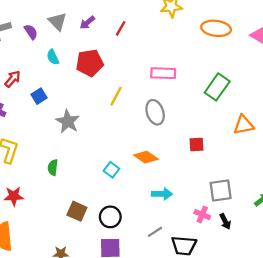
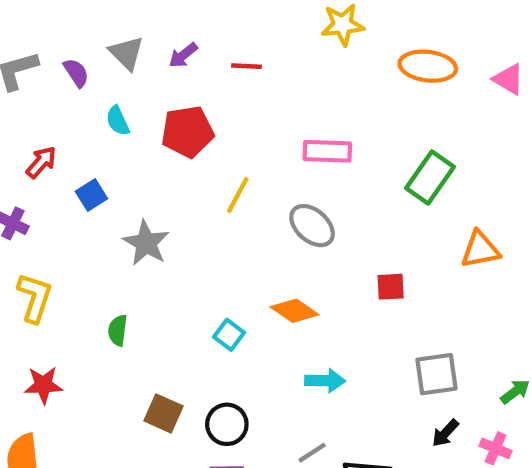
red line: (121, 28) -> (247, 66), turned 63
gray ellipse: (155, 112) -> (312, 226), turned -30
pink cross: (202, 215) -> (496, 448), moved
black arrow: (225, 221) -> (445, 433), turned 70

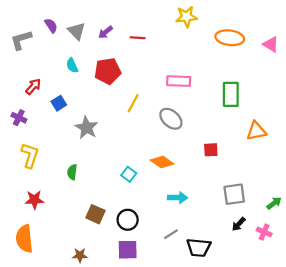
purple semicircle: (76, 73) -> (51, 26), moved
green rectangle: (430, 178) -> (231, 94), turned -35

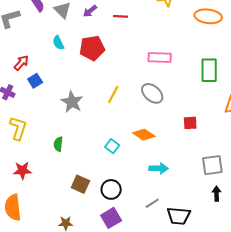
blue square: (59, 103) -> (35, 81), moved
yellow line: (133, 103) -> (113, 94), moved
black arrow: (239, 224) -> (217, 194), turned 136
purple square: (128, 250) -> (111, 218), turned -30

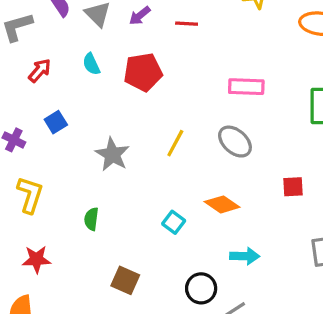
red arrow: (21, 63) -> (40, 71), moved
black circle: (111, 189) -> (201, 288), moved

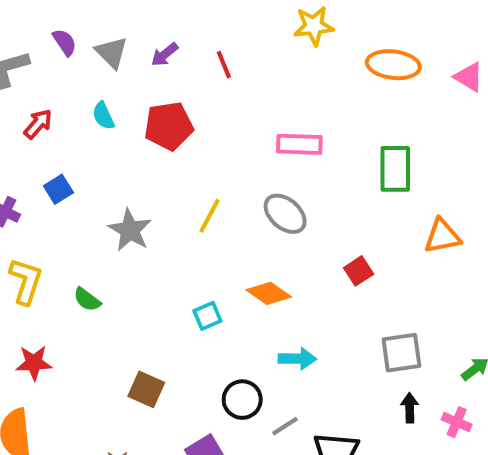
red line: (187, 24) -> (224, 65), turned 65
red square: (293, 187) -> (359, 271), turned -30
green semicircle: (91, 219) -> (87, 300), moved, turned -60
cyan square: (174, 222) -> (207, 316), turned 30

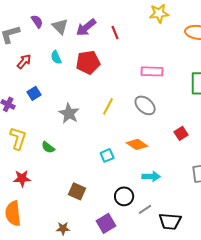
purple arrow: (165, 54) -> (86, 27), size x1.5

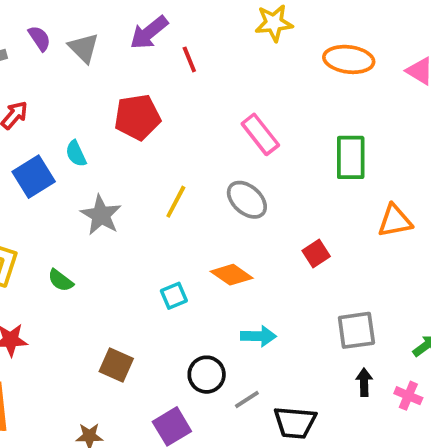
purple arrow: (86, 27) -> (149, 33), moved
cyan semicircle: (56, 57) -> (76, 154), moved
pink rectangle: (152, 71) -> (260, 134), turned 50
blue square: (34, 93) -> (34, 177), size x1.5

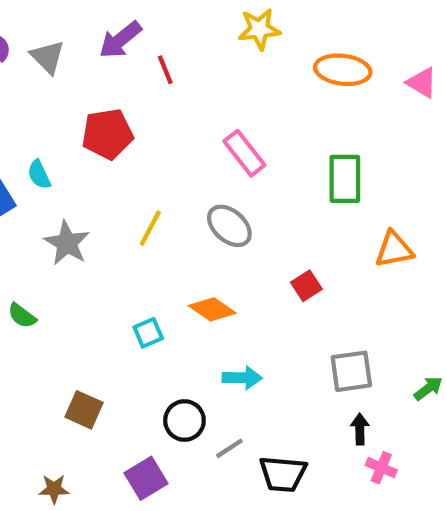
pink cross: (408, 396) -> (381, 468), moved

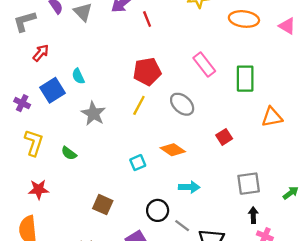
red pentagon: (107, 134) -> (147, 72), moved
pink rectangle: (244, 153) -> (204, 65), moved
gray line: (229, 448) -> (182, 226), turned 70

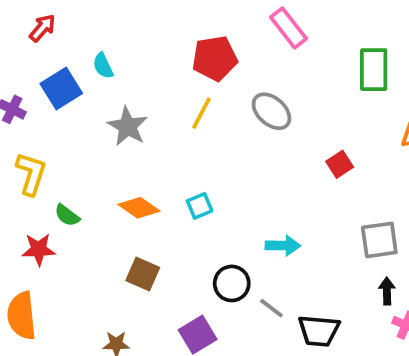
pink rectangle: (204, 65) -> (289, 28), moved
orange diamond: (173, 150) -> (139, 208), moved
green semicircle: (69, 153) -> (67, 215), moved

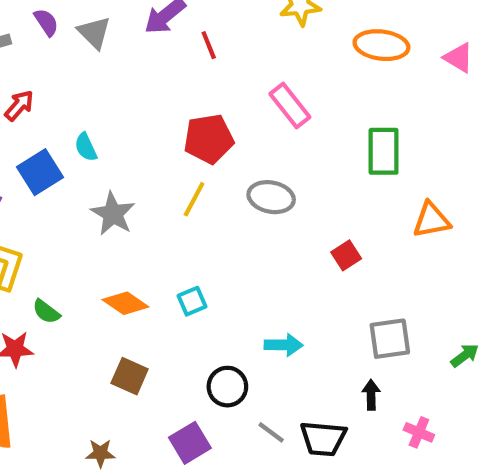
gray ellipse: (271, 111) -> (271, 197), turned -30
black arrow: (387, 291) -> (371, 395), moved
gray line: (271, 308) -> (271, 432), moved

